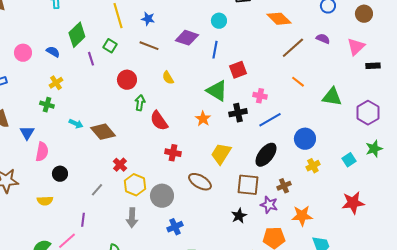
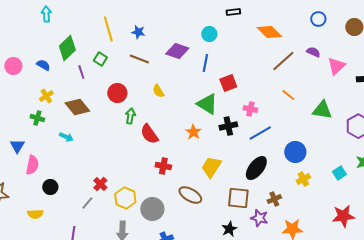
pink triangle: (356, 47) -> (336, 66), moved
brown diamond: (103, 132) -> (77, 107), moved
red cross: (120, 165) -> (100, 184), moved

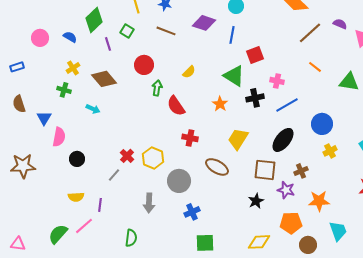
yellow semicircle: (158, 91) -> (189, 72), moved, turned -104
yellow hexagon: (125, 198) -> (153, 158), moved
yellow semicircle: (35, 214) -> (76, 197), moved

